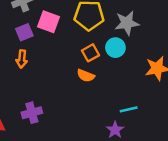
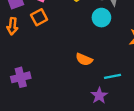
orange square: (90, 53) -> (39, 17), moved
orange semicircle: (86, 76) -> (84, 59), moved

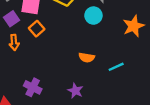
purple cross: (21, 77) -> (33, 87), turned -36
purple star: (99, 96) -> (75, 91), moved

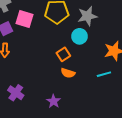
orange square: (37, 29) -> (63, 54), moved
cyan line: (116, 67) -> (104, 74), moved

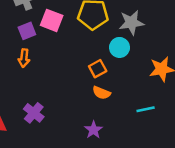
cyan line: (104, 74) -> (146, 109), moved
purple star: (54, 101) -> (94, 130), moved

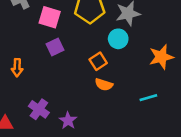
purple square: (27, 31) -> (55, 47), moved
orange arrow: (24, 58) -> (17, 68), moved
purple star: (94, 130) -> (68, 121), moved

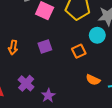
purple square: (55, 47) -> (45, 46), moved
orange semicircle: (104, 85) -> (93, 80), moved

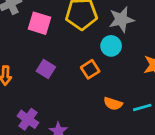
purple square: (45, 46) -> (46, 69), turned -32

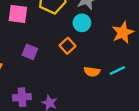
purple cross: (28, 119) -> (22, 97), turned -30

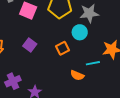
cyan line: (117, 71) -> (93, 63), moved
purple cross: (22, 97) -> (13, 81), turned -35

